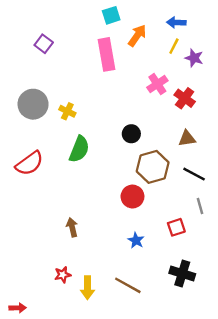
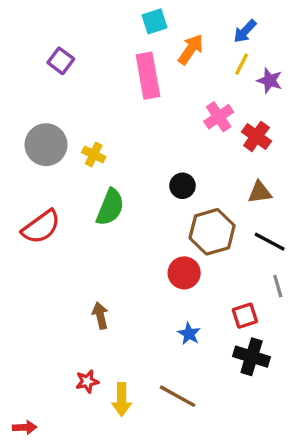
blue arrow: (176, 22) -> (245, 31), turned -48
black cross: (182, 273) -> (252, 357), moved

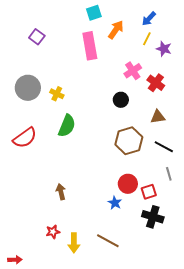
black circle: (182, 186) -> (121, 100), moved
red circle: (184, 273) -> (128, 184), moved

